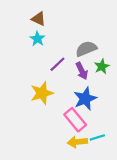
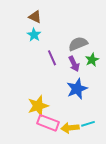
purple line: (57, 64) -> (52, 58), turned -70
yellow star: (42, 93) -> (38, 106), moved
pink rectangle: (75, 120) -> (48, 123), moved, turned -30

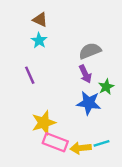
purple line: (52, 58) -> (30, 75), moved
green star: (92, 60) -> (106, 87), moved
blue star: (77, 89) -> (89, 103), turned 30

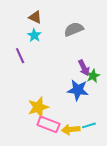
gray semicircle: (90, 51) -> (74, 29), moved
purple arrow: (85, 74) -> (84, 68), moved
purple line: (30, 75) -> (20, 56), moved

